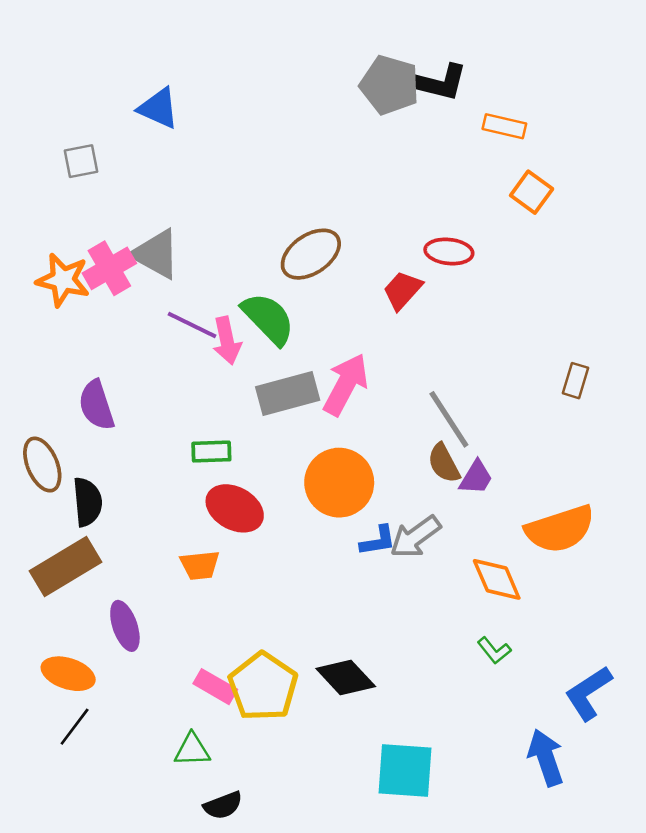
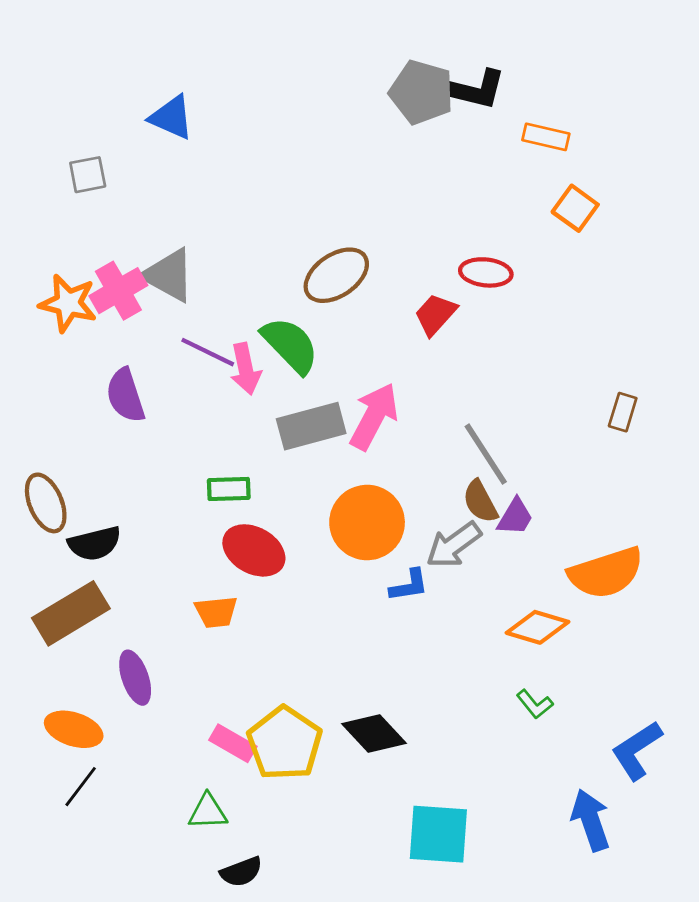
purple semicircle: (97, 405) -> (125, 395), moved
black semicircle: (87, 502) -> (95, 543), turned 81
gray arrow: (415, 537) -> (454, 545), moved
orange diamond: (497, 579) -> (537, 627), turned -50

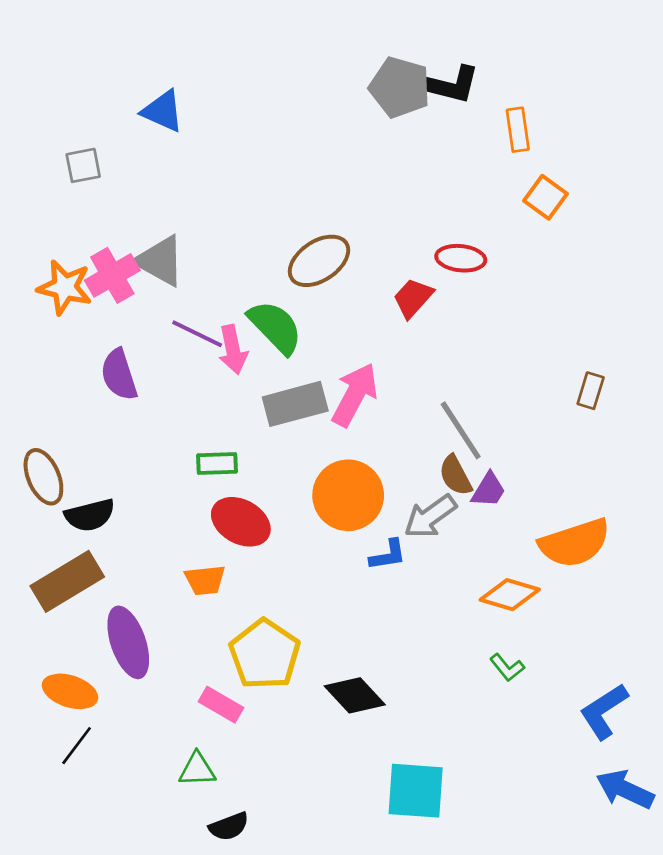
orange rectangle: (546, 137) -> (518, 130), turned 69
purple ellipse: (135, 678) -> (128, 642), size x1.4
yellow pentagon: (285, 743) -> (265, 654), moved
blue arrow: (591, 820) -> (625, 789), moved, turned -46

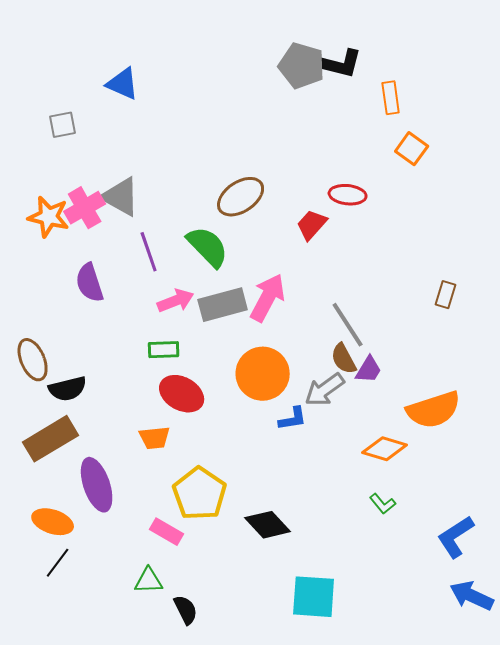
purple line: (197, 334) -> (149, 252), turned 45
pink arrow: (233, 350) -> (176, 301), moved, turned -99
black semicircle: (229, 826) -> (186, 610), moved, turned -96

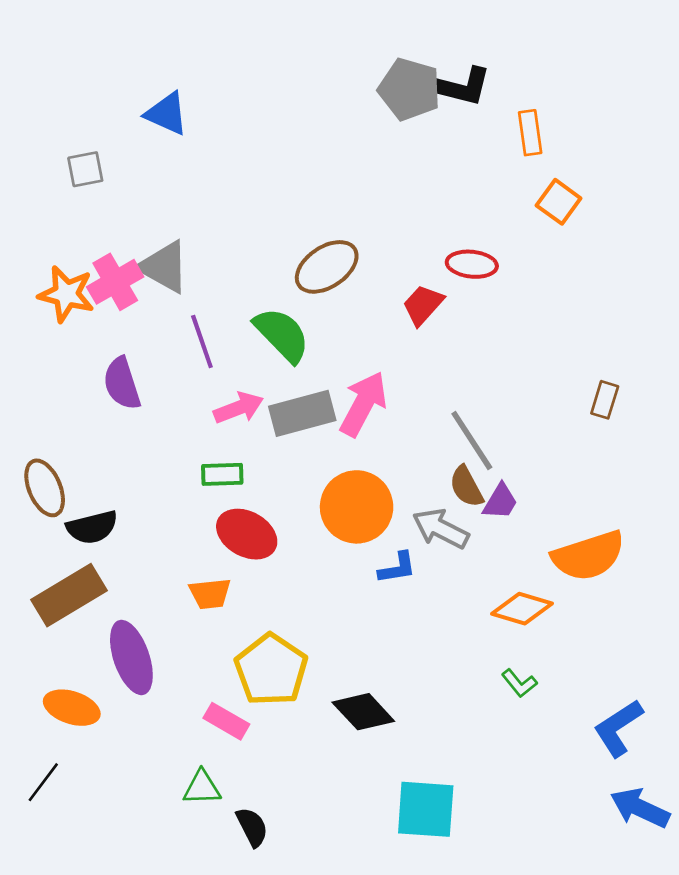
gray arrow: (325, 390) -> (441, 529), turned 63
black line: (58, 563) -> (43, 782), moved

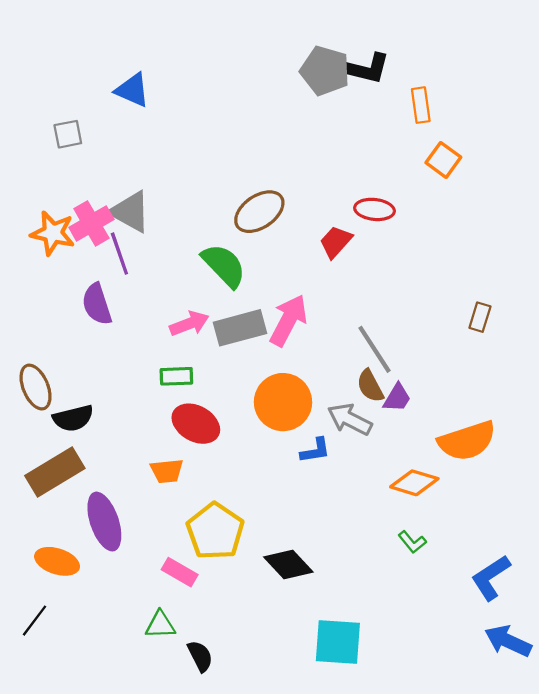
purple line: (202, 341) -> (119, 254), moved

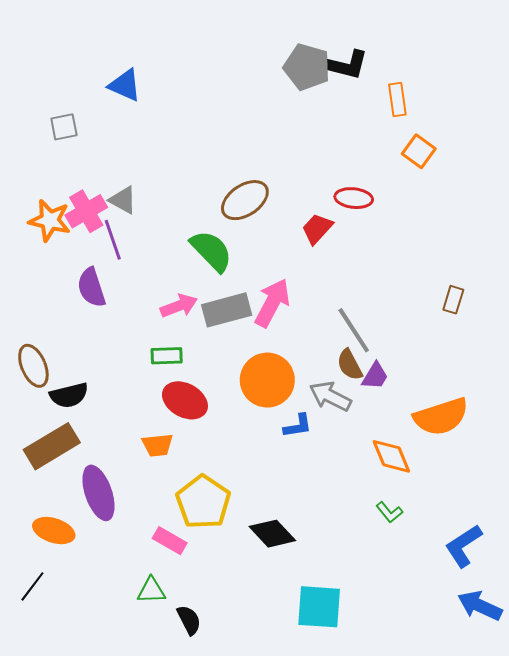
gray triangle: (130, 212) -> (123, 200), size x0.7
orange diamond: (414, 483) -> (391, 456), turned 51

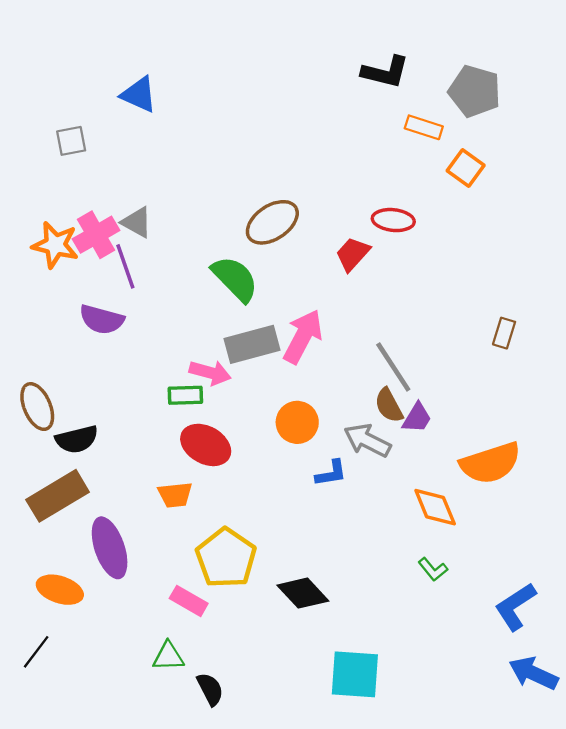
gray pentagon: (307, 67) -> (475, 91), moved
orange rectangle: (397, 99) -> (424, 127), moved, turned -64
purple semicircle: (91, 288) -> (102, 320), turned -57
pink arrow: (179, 306) -> (210, 373), moved, turned 36
orange circle: (267, 380) -> (297, 422), size x0.7

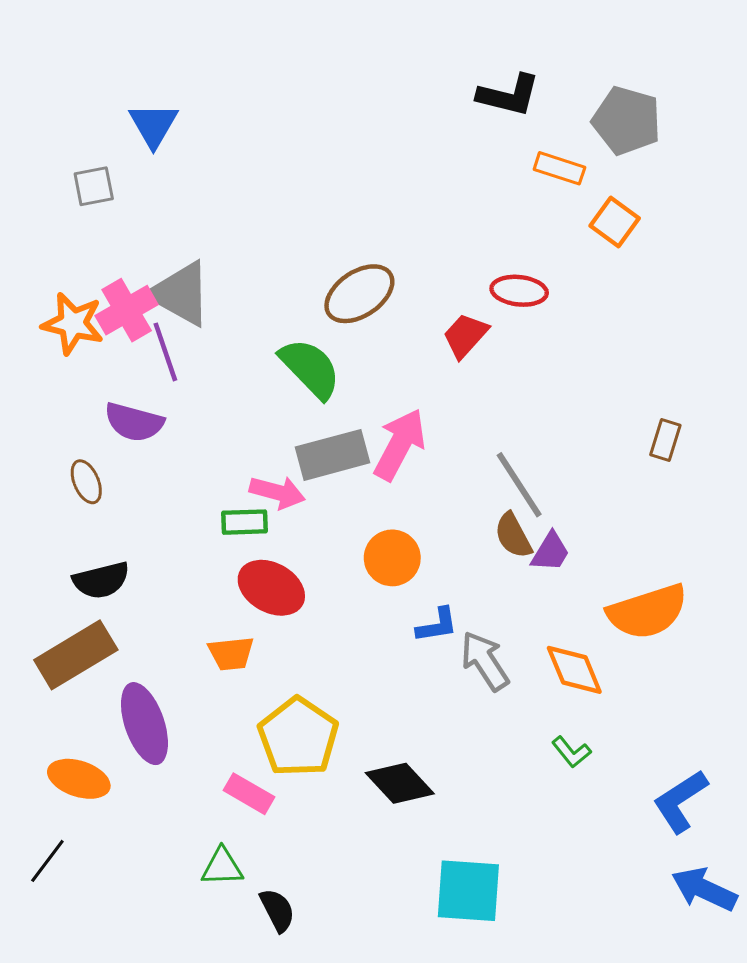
blue triangle: (139, 95) -> (153, 125), moved, turned 36
gray triangle: (137, 222) -> (180, 294), size x1.6
brown ellipse: (37, 407) -> (86, 482), moved, size x0.7
gray arrow: (367, 440) -> (485, 661), moved, turned 30

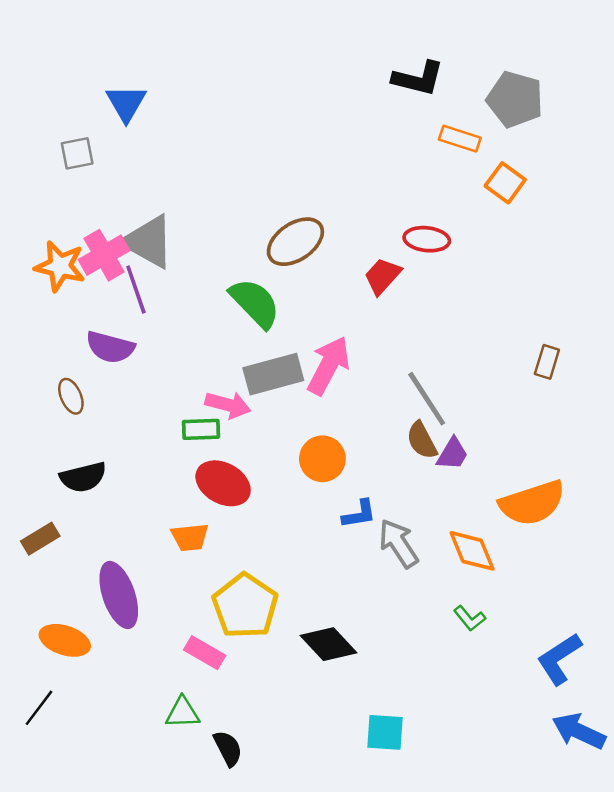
brown rectangle: (76, 655) -> (40, 539), moved, size x0.6
cyan square: (468, 891) -> (385, 732), size x0.7

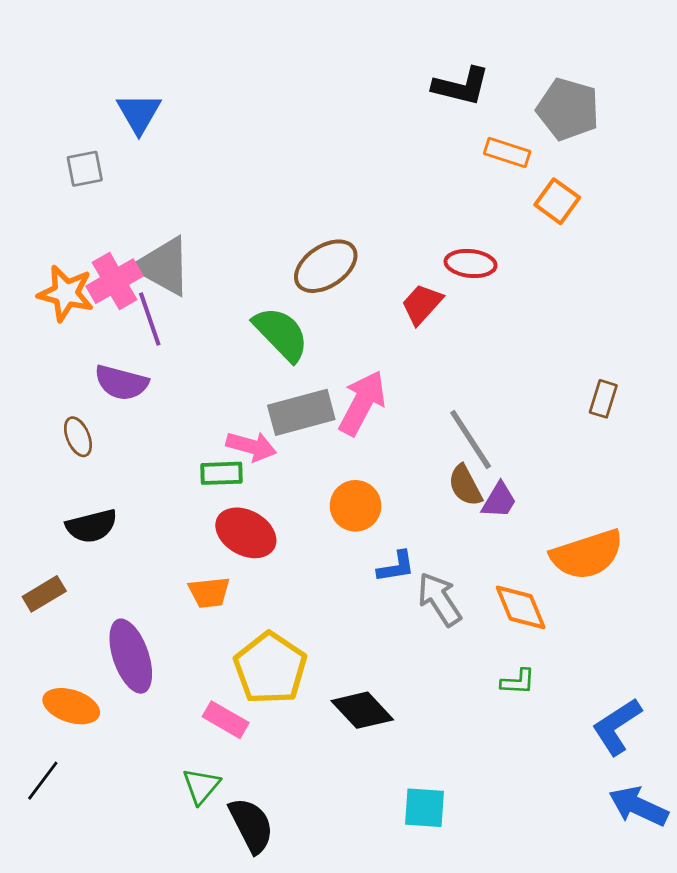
green L-shape: (470, 618) -> (518, 682), turned -48
green triangle: (183, 713) -> (201, 786), turned -48
black semicircle: (228, 748) -> (251, 825), size x1.4

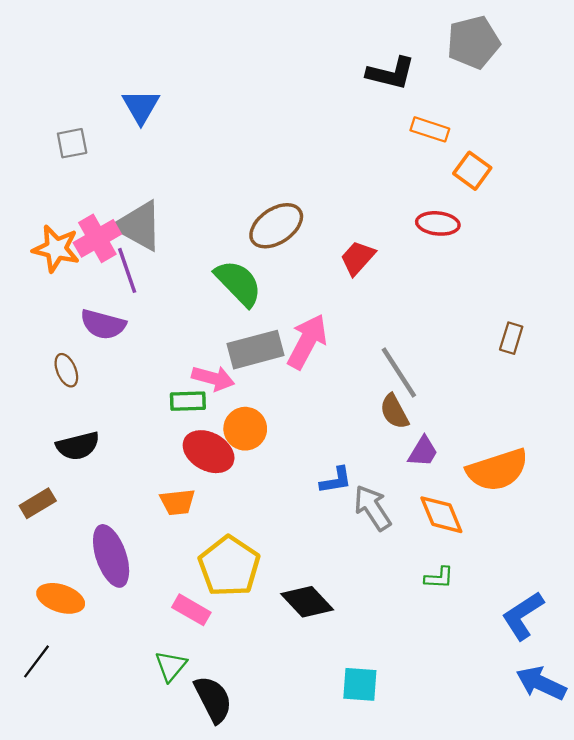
gray pentagon: (568, 109) -> (473, 42), moved, turned -30
blue triangle: (139, 113) -> (141, 106), moved
red ellipse: (471, 263) -> (438, 223), moved
purple trapezoid: (499, 500) -> (423, 452), moved
orange circle: (356, 506) -> (245, 429), moved

